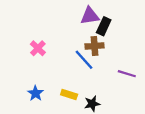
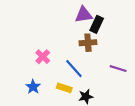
pink cross: (38, 48) -> (43, 57), moved
blue line: (84, 60) -> (74, 69), moved

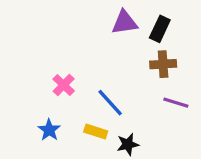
black rectangle: (97, 24) -> (160, 29), moved
brown cross: (88, 43) -> (163, 64), moved

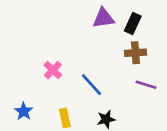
blue star: (49, 130) -> (24, 111), moved
yellow rectangle: (96, 132) -> (65, 118), moved, turned 60

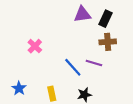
pink cross: (53, 70) -> (35, 46), moved
purple line: (146, 85) -> (94, 63), moved

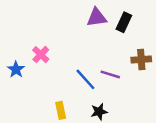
brown cross: (108, 42) -> (141, 60), moved
blue star: (19, 88) -> (16, 69), moved

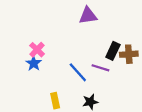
black rectangle: (124, 22) -> (113, 51), moved
blue star: (16, 69) -> (34, 63), moved

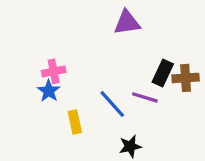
pink cross: (37, 50) -> (54, 71), turned 35
yellow rectangle: (55, 101) -> (75, 122), moved

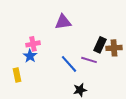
purple triangle: (127, 23) -> (63, 22), moved
yellow rectangle: (75, 122) -> (17, 75), moved

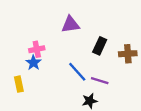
black rectangle: (100, 45) -> (100, 46), moved
purple line: (89, 60) -> (100, 81), moved

